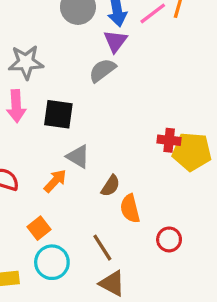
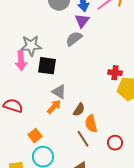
gray star: (26, 62) -> (31, 46), moved
red cross: (169, 140) -> (115, 73), moved
orange arrow: (55, 181) -> (54, 107), moved
brown line: (102, 248) -> (83, 139), moved

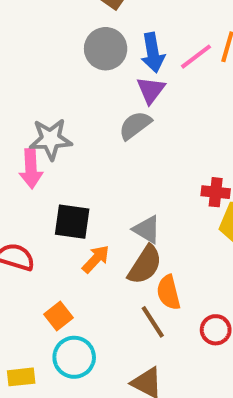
black square: (47, 66) -> (72, 222), moved
gray triangle: (59, 92) -> (147, 230), moved
brown semicircle: (79, 110) -> (145, 265), size x1.5

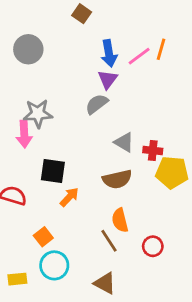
gray circle: (106, 49) -> (28, 49), moved
gray triangle: (147, 230) -> (124, 142), moved
brown semicircle: (145, 265) -> (117, 179), moved, turned 44

